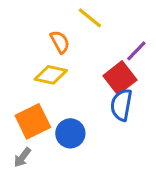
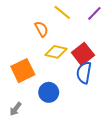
purple line: (136, 51) -> (94, 13), moved
yellow diamond: (51, 75) -> (56, 52), moved
orange square: (33, 121) -> (23, 71), moved

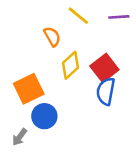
purple line: (94, 13) -> (119, 17), turned 42
yellow diamond: (56, 52) -> (70, 65), turned -55
blue circle: (49, 92) -> (44, 116), moved

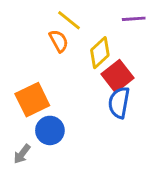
yellow line: (78, 16) -> (69, 20), moved
yellow diamond: (70, 65) -> (100, 53), moved

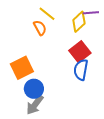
yellow diamond: (100, 53) -> (79, 22), moved
gray arrow: (22, 154) -> (35, 105), moved, size x1.5

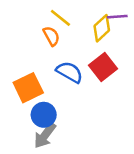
blue semicircle: (81, 70) -> (69, 72), moved, turned 110

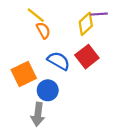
yellow line: (60, 18) -> (36, 15), moved
blue circle: (44, 115) -> (48, 90), moved
gray arrow: (45, 135) -> (38, 114), turned -30

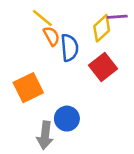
blue semicircle: (59, 61) -> (69, 48), moved, turned 55
blue circle: (48, 90) -> (67, 119), moved

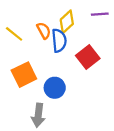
yellow line: (42, 18) -> (14, 34), moved
yellow diamond: (102, 28) -> (67, 22), moved
blue circle: (67, 119) -> (55, 88), moved

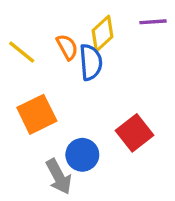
red square: (88, 57) -> (134, 133), moved
blue circle: (55, 88) -> (82, 155), moved
gray arrow: (38, 115) -> (59, 177), turned -35

